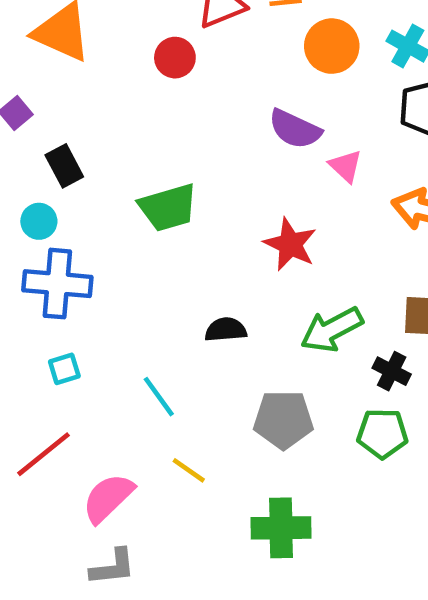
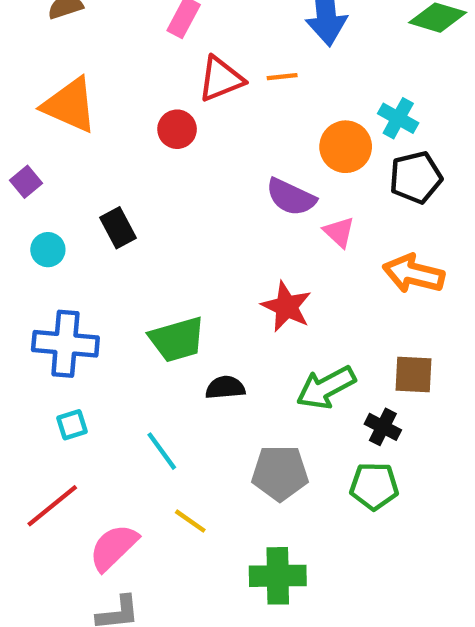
orange circle: (332, 46) -> (346, 147), moved
black rectangle: (64, 166) -> (118, 228), moved
green trapezoid: (168, 207) -> (177, 339), moved
cyan circle: (39, 221) -> (48, 250), moved

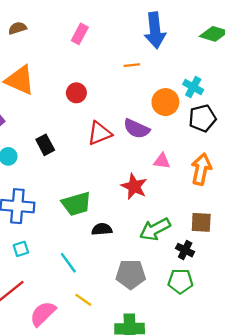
red triangle: (221, 79) -> (99, 133), moved
pink triangle: (339, 232) -> (162, 161), moved, turned -36
orange arrow: (413, 274) -> (201, 169), turned 88

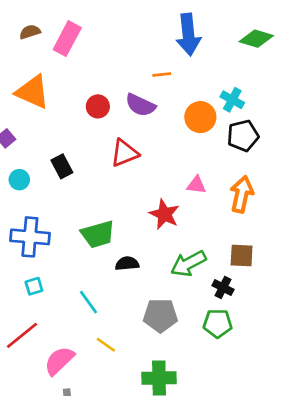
pink rectangle: (80, 34) -> (67, 39), moved, size x1.4
purple semicircle: (136, 129) -> (140, 105), moved

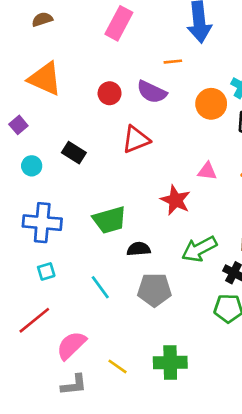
pink rectangle: (67, 39) -> (119, 23), moved
black rectangle: (62, 166) -> (74, 153), turned -30
gray pentagon: (160, 315) -> (154, 290), moved
yellow line: (106, 345) -> (117, 366), moved

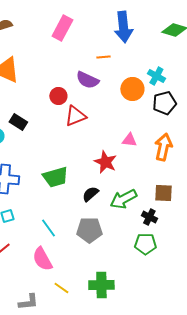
red circle: (110, 93) -> (58, 96), moved
black rectangle: (74, 153) -> (18, 122), moved
black semicircle: (139, 249) -> (90, 194), moved, turned -36
pink semicircle: (71, 345) -> (42, 259), moved, turned -75

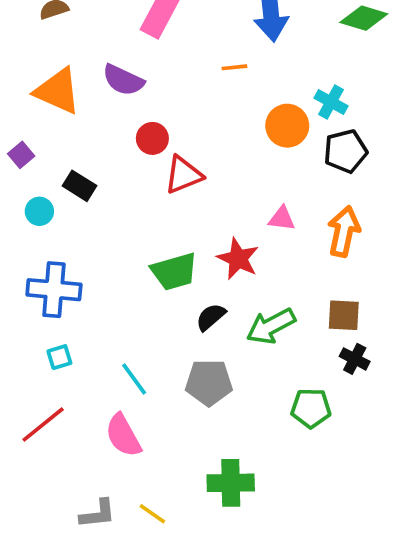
purple semicircle: (87, 80) -> (123, 80), moved
green trapezoid: (55, 177) -> (174, 271), moved
black cross: (149, 217) -> (355, 359), moved
yellow line: (61, 288) -> (152, 514), moved

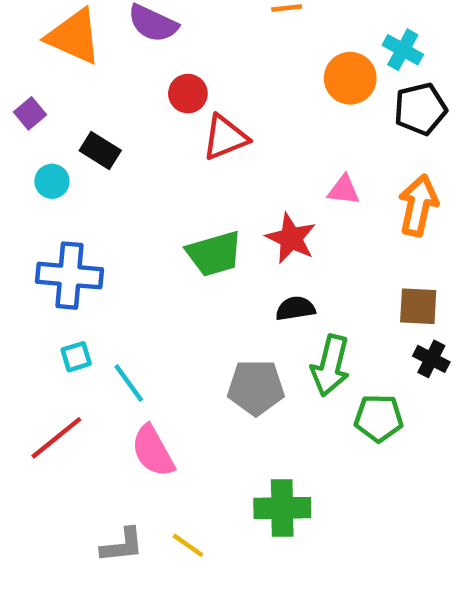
black semicircle: (211, 317) -> (295, 308), moved, turned 32
green arrow: (271, 326) -> (330, 365), moved, turned -48
cyan line: (134, 379) -> (129, 383), moved

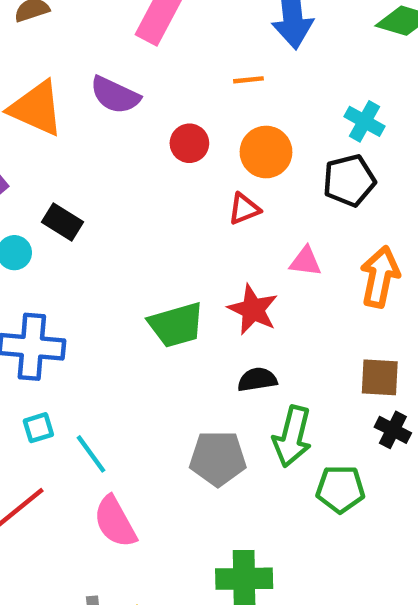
orange circle: (350, 78) -> (266, 152), moved
red circle: (188, 94) -> (189, 143), moved
black pentagon: (420, 109) -> (349, 180), moved
red triangle: (225, 137) -> (244, 209), moved, size x0.7

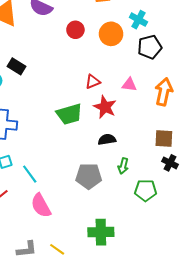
cyan cross: (364, 121) -> (138, 20), moved
red triangle: (244, 209) -> (93, 82), moved
green arrow: (292, 436) -> (123, 166), size x0.6

